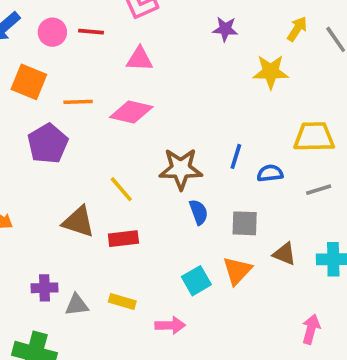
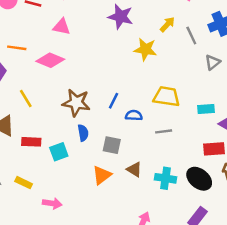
purple star: (225, 29) -> (121, 17), size x1.5
yellow line: (121, 189) -> (26, 98), moved
cyan square: (196, 281) -> (59, 152), moved

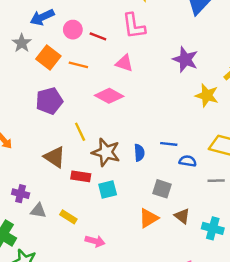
orange line: (17, 48) -> (78, 65), moved
blue line: (114, 101) -> (169, 144), turned 63
brown star: (76, 103) -> (106, 152), moved
blue semicircle: (83, 133) -> (139, 153), moved

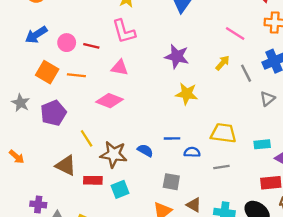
gray star: (22, 43) -> (21, 103), moved
yellow star: (207, 95) -> (187, 94), moved
blue semicircle: (139, 153) -> (145, 150), turned -49

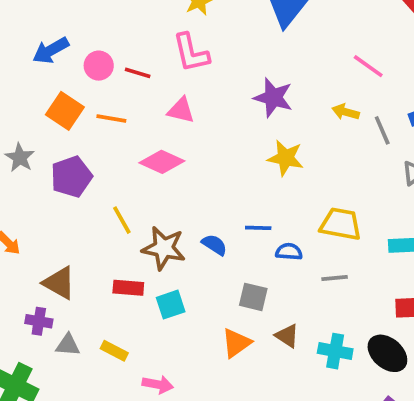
yellow arrow: (223, 63) -> (346, 112), turned -119
brown triangle: (66, 165) -> (59, 283), moved

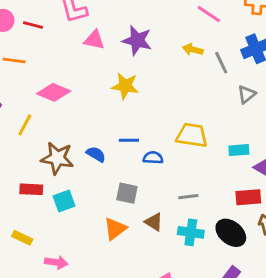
pink triangle: (181, 110) -> (94, 40), moved
yellow star: (286, 158) -> (125, 86), moved
yellow line: (122, 220) -> (25, 125), moved, turned 60
gray line: (335, 278) -> (188, 197), moved

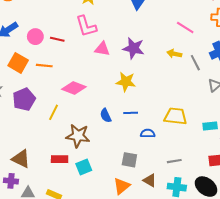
blue line: (129, 140) -> (131, 113), moved
blue semicircle: (96, 154) -> (106, 115), moved, turned -144

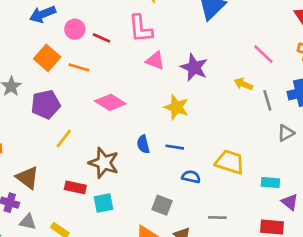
yellow line: (53, 112) -> (64, 138), moved

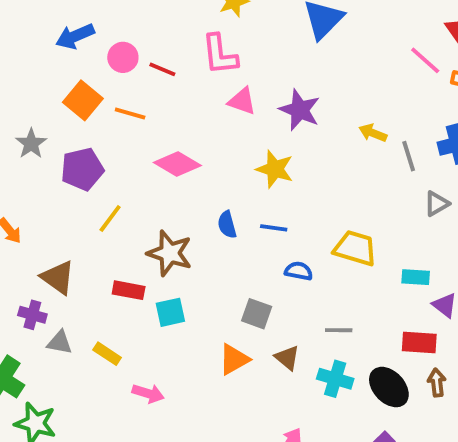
pink line: (263, 54) -> (425, 60), moved

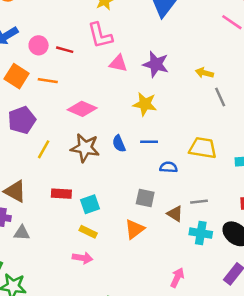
gray line: (409, 156) -> (220, 97), moved
brown star: (170, 253) -> (85, 148), moved
yellow rectangle: (107, 354) -> (88, 232), moved
brown triangle: (287, 358) -> (175, 214), moved

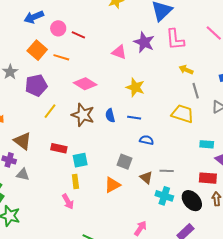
pink L-shape: (100, 35) -> (175, 39), moved
purple star: (156, 64) -> (144, 42), moved
yellow trapezoid: (203, 148) -> (183, 114), moved
yellow rectangle: (88, 232) -> (75, 182), turned 48
pink arrow: (83, 258) -> (68, 202), turned 42

